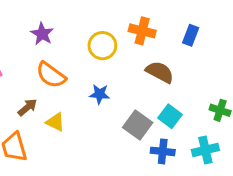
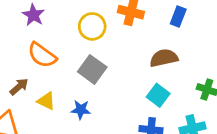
brown semicircle: (160, 72) -> (164, 58), moved, turned -40
blue star: (99, 94) -> (81, 110), moved
gray square: (138, 125) -> (92, 69), moved

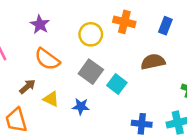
cyan square: (158, 95) -> (117, 84), moved

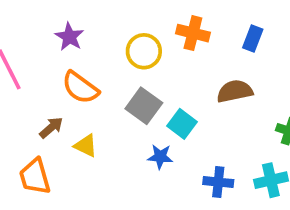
blue star: (81, 106) -> (160, 157), moved

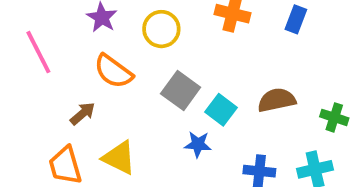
yellow circle: (144, 51) -> (161, 29), moved
brown semicircle: (235, 91) -> (277, 100), moved
yellow triangle: (86, 146) -> (119, 158), moved, size x1.4

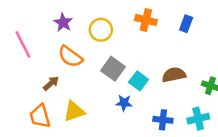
yellow triangle: (119, 158) -> (74, 111), turned -45

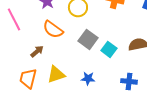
blue star: (124, 103) -> (88, 78), moved
orange trapezoid: (40, 116) -> (28, 78), turned 30

